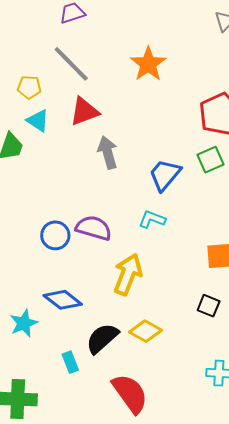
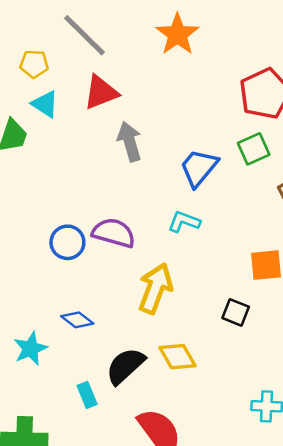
blue diamond: (63, 300) -> (77, 320), size x0.7
black square: (209, 306) -> (236, 312), moved
yellow diamond: (146, 331) -> (178, 357), turned 32

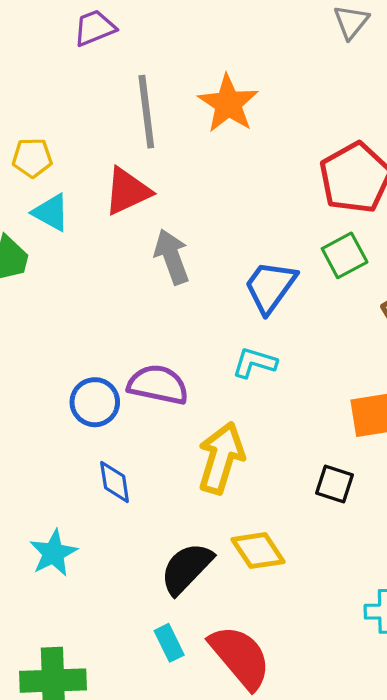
gray line: (84, 35) -> (146, 112), moved, turned 42
blue diamond: (77, 320) -> (115, 482), moved, turned 48
cyan rectangle: (87, 395) -> (169, 643), moved

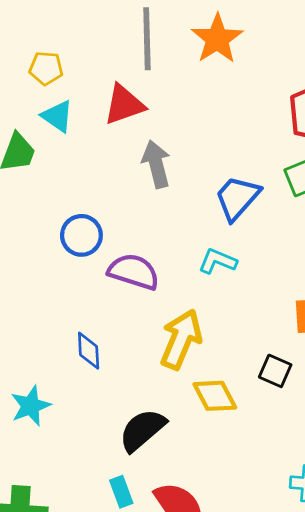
blue circle: (95, 402) -> (81, 235), moved
yellow diamond: (258, 551) -> (215, 396), moved

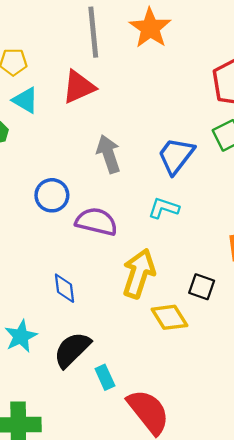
gray arrow: (156, 164) -> (108, 154), moved
black square: (275, 371) -> (202, 287), moved
black semicircle: (142, 430) -> (72, 350), moved
cyan rectangle: (121, 492) -> (105, 377), moved

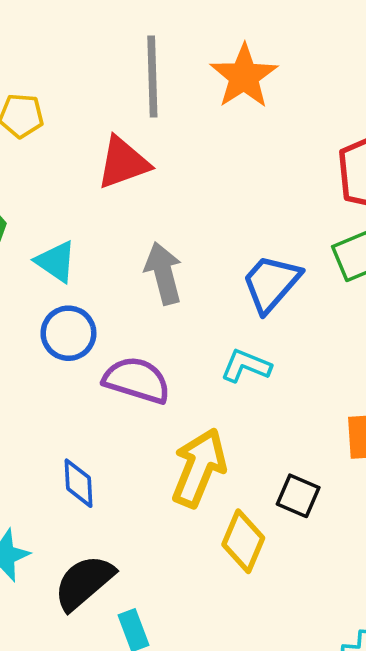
cyan triangle: (25, 100) -> (56, 262), moved
yellow diamond: (169, 317) -> (243, 541), turned 51

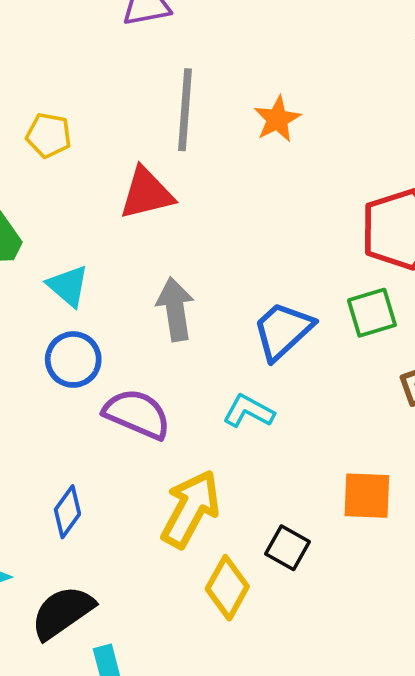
orange star: (244, 76) -> (277, 119), size x0.7
blue diamond: (79, 483) -> (67, 512), turned 33

